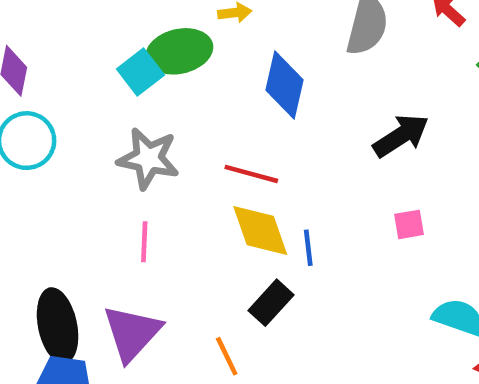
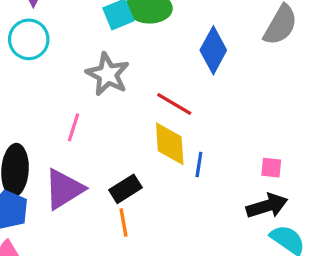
black arrow: (401, 136) -> (267, 206), moved
pink line: (144, 242) -> (73, 127), moved
black rectangle: (271, 303) -> (125, 189), moved

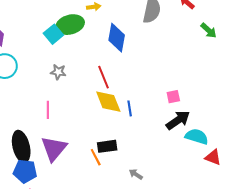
gray star: (108, 74) -> (58, 72), size x0.6
red line: (174, 104) -> (104, 77), turned 55
black rectangle: (125, 189) -> (107, 146), moved, turned 42

